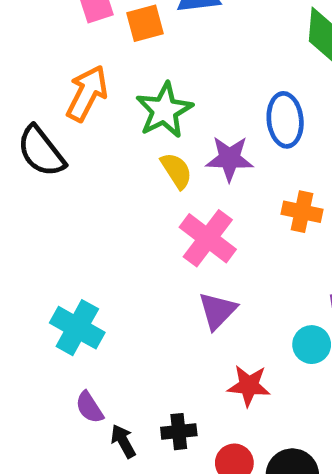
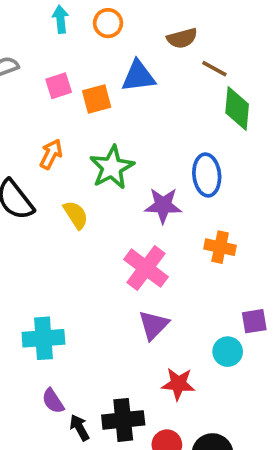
orange arrow: (87, 93) -> (51, 154), size x0.7
yellow semicircle: (176, 171) -> (76, 215), moved
cyan cross: (77, 328) -> (43, 338), turned -33
black cross: (179, 432) -> (123, 420), size x1.5

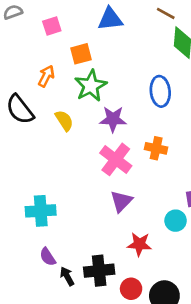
orange square: (97, 99) -> (81, 54), moved
purple star: (163, 205) -> (113, 119), moved
orange cross: (220, 247) -> (156, 148), moved

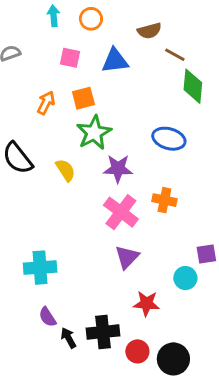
pink square: (52, 26) -> (70, 58), moved, turned 30
orange arrow: (46, 76) -> (46, 103), moved
blue ellipse: (160, 91) -> (169, 139), turned -68

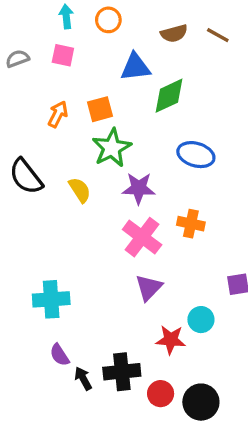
brown line: (175, 55) -> (218, 35), moved
pink square: (70, 58) -> (63, 55), moved
green diamond: (193, 86) -> (169, 96), moved, turned 60
cyan circle: (185, 278) -> (201, 320), moved

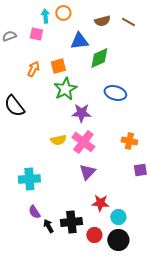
cyan arrow: (66, 17) -> (45, 16), moved
yellow semicircle: (80, 190) -> (58, 140), moved, turned 112
orange cross: (191, 224) -> (129, 141), moved
cyan circle: (201, 320) -> (118, 217), moved

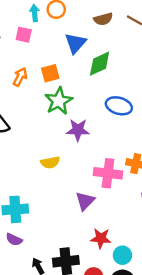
blue triangle: (79, 41) -> (75, 43), turned -42
pink cross: (83, 142) -> (108, 173), moved, turned -30
purple semicircle: (34, 212) -> (14, 240), moved, turned -32

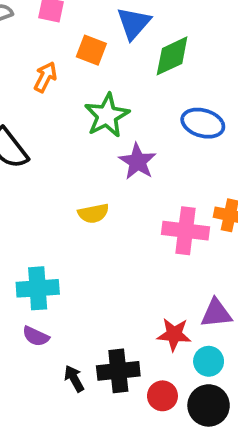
orange square: (50, 73) -> (91, 50), moved, turned 36
purple star: (78, 130) -> (138, 162), turned 30
purple triangle: (85, 201) -> (216, 313), moved, turned 40

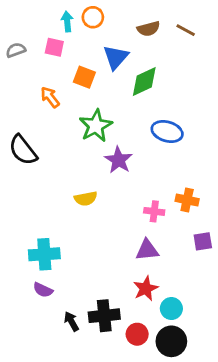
orange arrow: (45, 77) -> (50, 97), turned -65
pink cross: (186, 231) -> (154, 211), size x0.6
purple triangle: (216, 313) -> (147, 250), moved
red star: (174, 334) -> (146, 289), turned -30

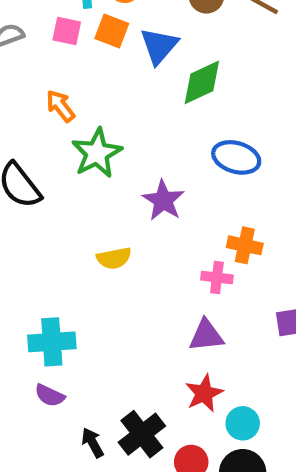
orange square: (84, 77) -> (112, 31), moved
green star: (96, 126) -> (97, 153), moved
orange cross: (187, 200) -> (245, 245), moved
black cross: (104, 316) -> (142, 434), turned -32

